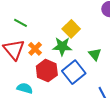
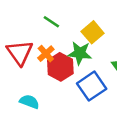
green line: (20, 23) -> (51, 22), moved
red hexagon: (47, 71) -> (60, 67), moved

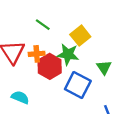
orange cross: (46, 54) -> (37, 54), turned 35
blue square: (92, 86) -> (78, 85), turned -30

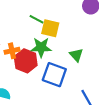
green line: (43, 25) -> (37, 19), moved
yellow square: (80, 36) -> (50, 28), turned -30

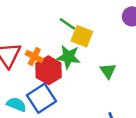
orange cross: (12, 51) -> (34, 57), turned 32
blue square: (54, 75) -> (42, 98), moved, turned 30

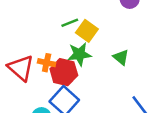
green line: (67, 24) -> (70, 23), turned -42
yellow square: (82, 36) -> (87, 31), turned 30

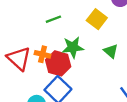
green line: (70, 23) -> (53, 19), moved
yellow square: (87, 31) -> (97, 19), moved

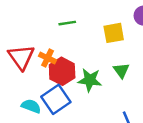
yellow square: (97, 19) -> (114, 33), turned 30
green star: (73, 47) -> (90, 80), moved

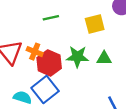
green triangle: (121, 70) -> (104, 58), turned -49
green star: (90, 80) -> (77, 57), moved

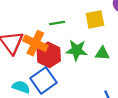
green line: (51, 18) -> (57, 23), moved
orange cross: (35, 52) -> (35, 43), size x1.5

